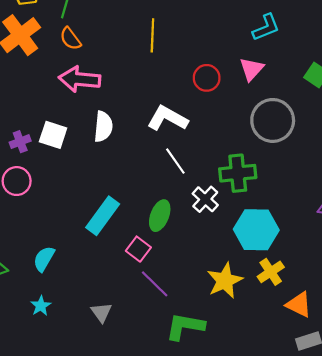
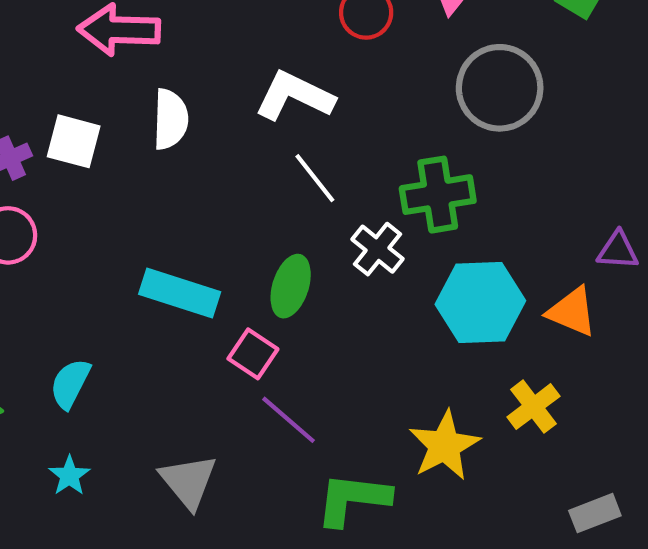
cyan rectangle: (103, 216) -> (180, 293), turned 75
yellow cross: (271, 272) -> (533, 407), moved
yellow star: (225, 281) -> (444, 446), moved
orange triangle: (299, 305) -> (572, 312), moved
gray triangle: (101, 312) -> (188, 481), size x1.4

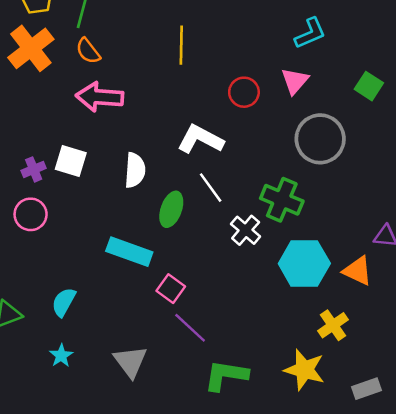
white semicircle: (170, 119) -> (135, 170), moved
green cross: (438, 195) -> (282, 200), turned 30
green ellipse: (291, 286) -> (171, 209), moved
yellow star: (444, 446) -> (304, 370), moved, turned -30

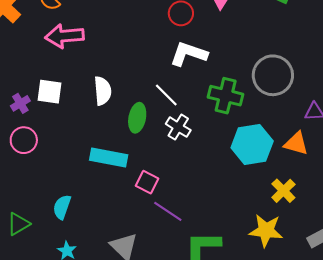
white L-shape: (200, 139) -> (189, 54), moved
gray circle: (320, 139) -> (273, 75), moved
white cross: (246, 230) -> (178, 127), moved

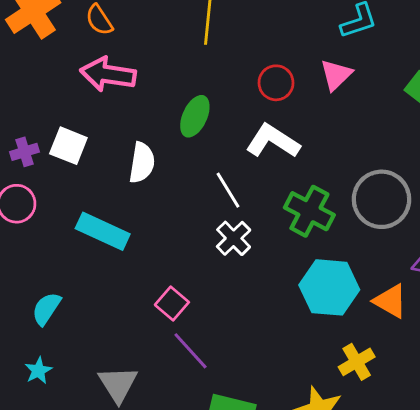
green ellipse: (137, 118) -> (195, 116), moved
cyan rectangle: (109, 158) -> (103, 231), moved

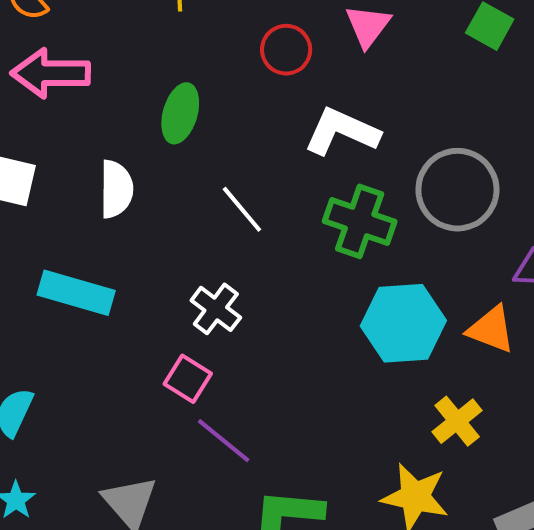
white L-shape: (273, 141) -> (342, 132), moved
white cross: (234, 238) -> (216, 309), moved

